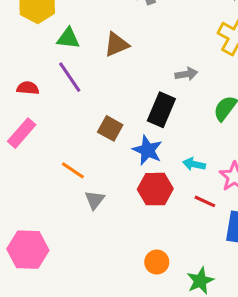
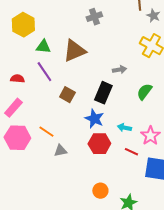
brown triangle: (116, 45) -> (74, 51), size x1.4
brown square: (110, 128) -> (67, 95), moved
gray triangle: (95, 200) -> (60, 151), turned 40
pink hexagon: (28, 250) -> (17, 138), moved

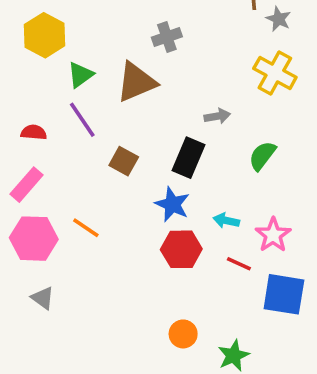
gray cross: (94, 17) -> (167, 37), moved
green triangle: (43, 47) -> (81, 75), turned -42
gray triangle: (60, 151) -> (43, 298), moved, turned 48

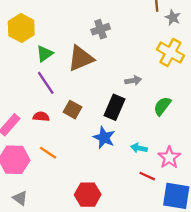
red semicircle: (34, 132) -> (41, 117), moved
red hexagon: (181, 249) -> (88, 195), moved

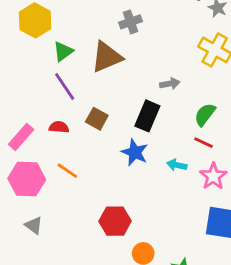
red line: (147, 176) -> (203, 143), moved

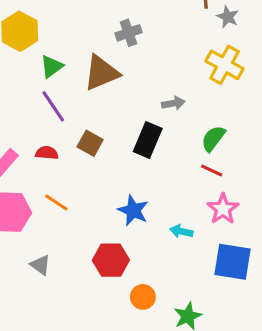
blue star: (135, 152) -> (133, 210), moved
cyan arrow: (177, 165) -> (181, 231), moved
gray triangle: (34, 225) -> (40, 265), moved

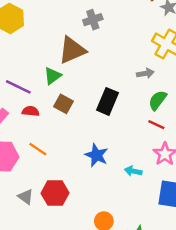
green triangle: (52, 66) -> (53, 76), moved
gray arrow: (173, 103) -> (145, 73), moved
purple line: (53, 106) -> (18, 87), moved, turned -30
red hexagon: (111, 260) -> (55, 193), moved

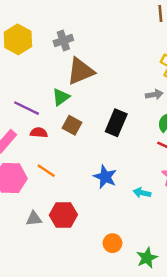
gray cross: (93, 20) -> (63, 41), moved
gray triangle: (26, 197) -> (34, 219), turned -42

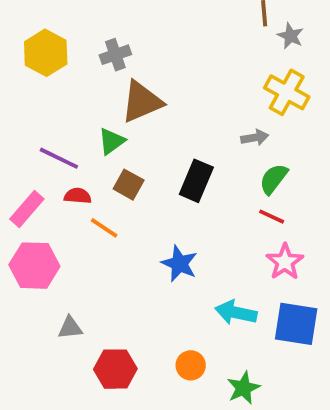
orange line: (46, 171) -> (104, 228), moved
cyan arrow: (142, 193) -> (236, 313), moved, size x1.5
red hexagon: (63, 215) -> (115, 369), moved

